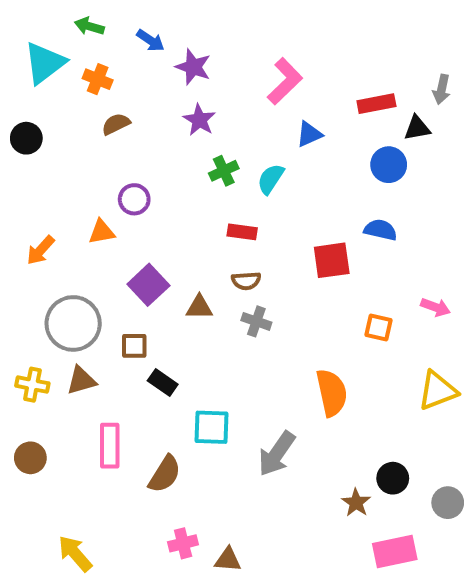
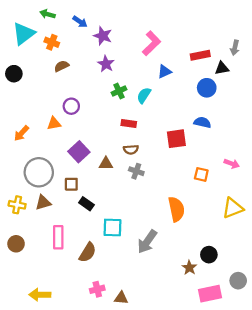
gray circle: (448, 503) -> (238, 281), moved
yellow arrow: (75, 554) -> (40, 295), turned -48

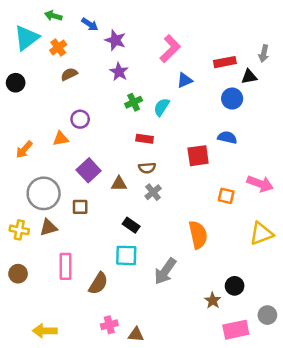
orange cross: (52, 42) -> (58, 47), turned 32
pink arrow: (232, 164) -> (260, 184), size x1.5
gray cross: (136, 171) -> (153, 192), turned 32
black rectangle: (86, 204) -> (131, 225), moved

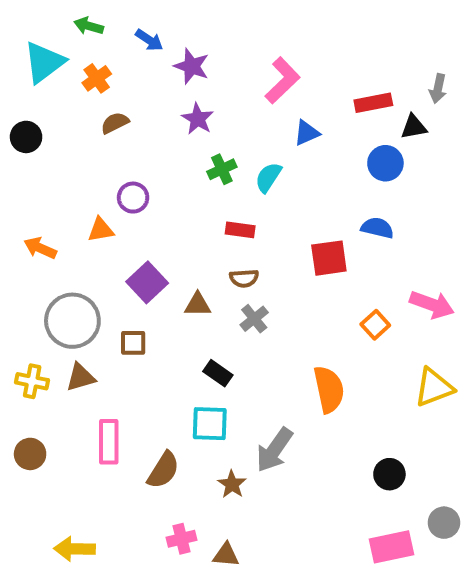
orange arrow: (24, 150) -> (40, 248), turned 72
orange square: (226, 196) -> (375, 325), turned 35
brown star: (213, 300) -> (232, 484), moved

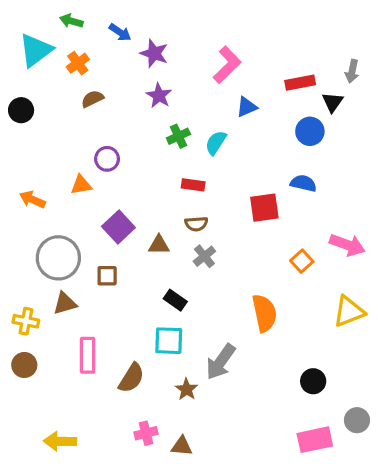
black triangle: (414, 127) -> (333, 102), turned -45
yellow cross: (32, 381) -> (26, 321), moved

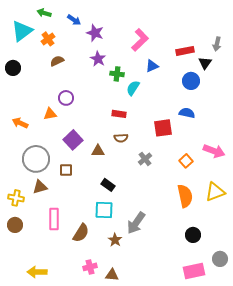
green cross: (178, 136) -> (117, 74), moved, turned 32
gray cross: (204, 256) -> (145, 159), moved
orange semicircle: (264, 313) -> (185, 196), moved

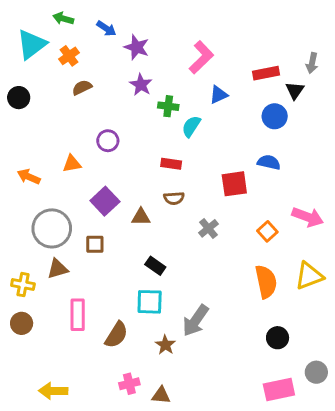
purple circle: (66, 98) -> (108, 141), moved

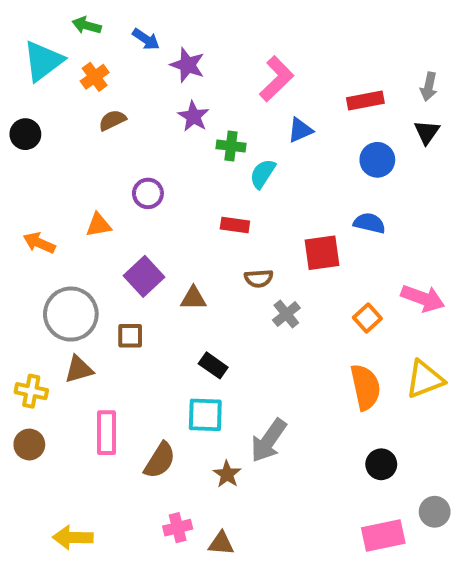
black triangle: (295, 90) -> (427, 132), moved
brown semicircle: (174, 198) -> (259, 278), moved

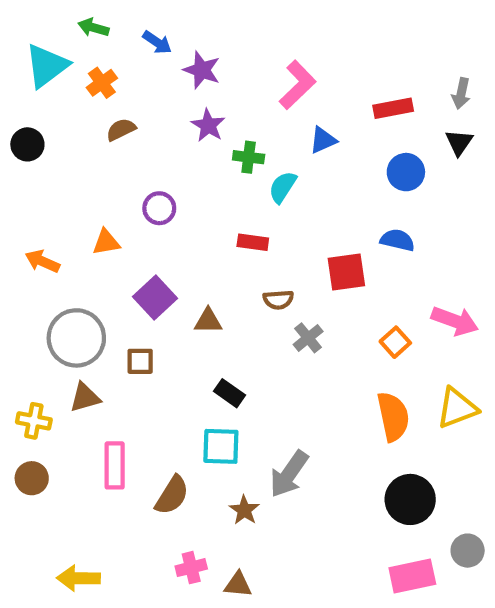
black circle: (381, 464) -> (410, 499), size x1.5

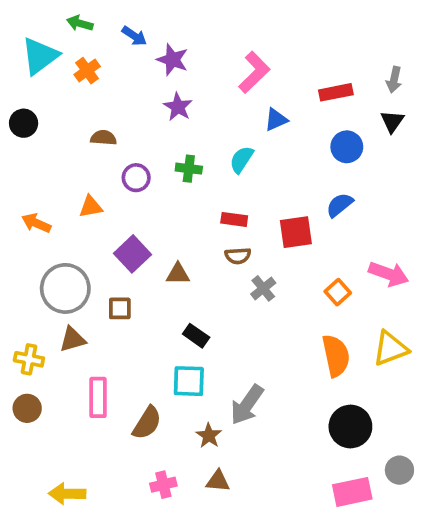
brown semicircle: (121, 130) -> (103, 138), moved, turned 30
green cross: (249, 157) -> (189, 169), moved
blue semicircle: (397, 240) -> (340, 205), turned -52
red rectangle: (253, 242) -> (234, 219), moved
brown triangle: (238, 585) -> (218, 481), moved

